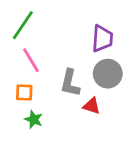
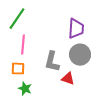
pink line: (31, 60) -> (23, 45), turned 36

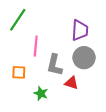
pink line: (23, 45) -> (36, 46), moved
green star: (25, 89) -> (41, 93), moved

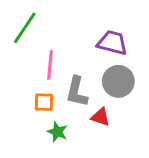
purple trapezoid: (80, 30) -> (112, 43), turned -80
orange square: (19, 72) -> (44, 102), moved

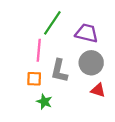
green line: (25, 28) -> (52, 23), moved
red triangle: (100, 117) -> (98, 90), moved

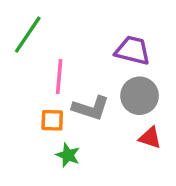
green line: (52, 23) -> (28, 35), moved
gray L-shape: (59, 71) -> (91, 108), turned -85

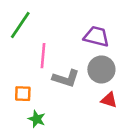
orange square: (52, 120) -> (23, 94), moved
green star: (68, 155) -> (37, 119), moved

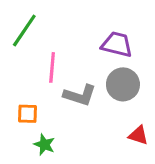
red triangle: (109, 100) -> (138, 135), moved

